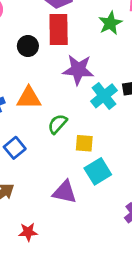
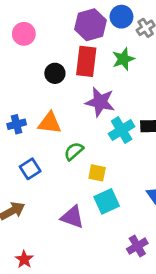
green star: (110, 23) -> (123, 59), moved
red star: (28, 232) -> (24, 259), moved, turned 30

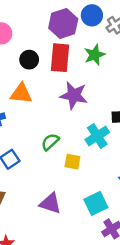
black circle: (55, 73) -> (29, 60), moved
orange triangle: (50, 123) -> (21, 94), moved
cyan cross: (122, 130) -> (97, 136), moved
cyan square: (107, 201) -> (96, 203), moved

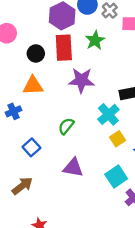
yellow square: (72, 162) -> (117, 139), moved, turned -35
purple triangle: (50, 203) -> (73, 168), moved

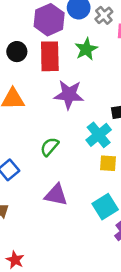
black circle: (36, 53) -> (17, 52), moved
yellow square: (117, 139) -> (108, 163), turned 35

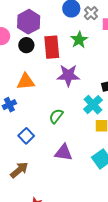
purple hexagon: (49, 20) -> (29, 22), moved

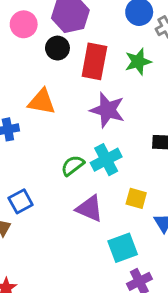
cyan cross: (93, 105) -> (106, 160), moved
blue square: (26, 136) -> (21, 201), moved
purple triangle: (64, 152) -> (90, 209), moved

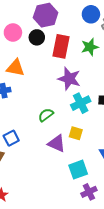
pink circle: (24, 24) -> (13, 32), moved
orange triangle: (42, 102) -> (15, 68), moved
cyan cross: (106, 160) -> (81, 103), moved
yellow square: (136, 198) -> (76, 133), moved

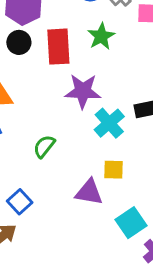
green semicircle: (46, 115) -> (44, 146), moved

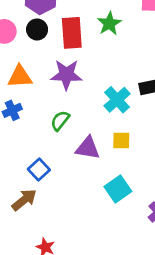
purple star: (83, 91) -> (66, 75), moved
purple triangle: (89, 192) -> (88, 148), moved
cyan square: (131, 223) -> (118, 189), moved

